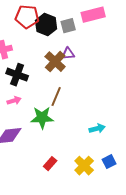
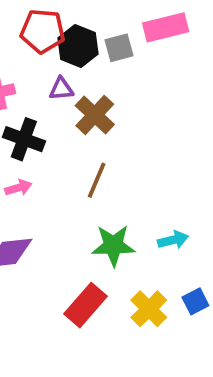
purple triangle: (68, 54) -> (61, 89), moved
green star: (42, 118) -> (113, 245), moved
red rectangle: (50, 164) -> (85, 305), size x1.6

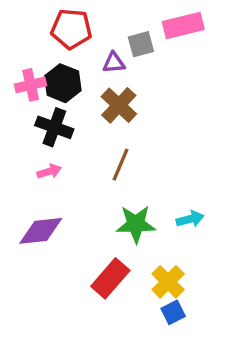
black hexagon: (78, 46) -> (63, 83), moved
purple triangle: (61, 89) -> (114, 63), moved
blue square: (195, 301) -> (173, 312), moved

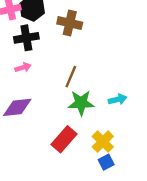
brown cross: (119, 105) -> (70, 23), turned -30
black cross: (54, 127) -> (26, 38), turned -30
brown line: (121, 165) -> (71, 77), moved

